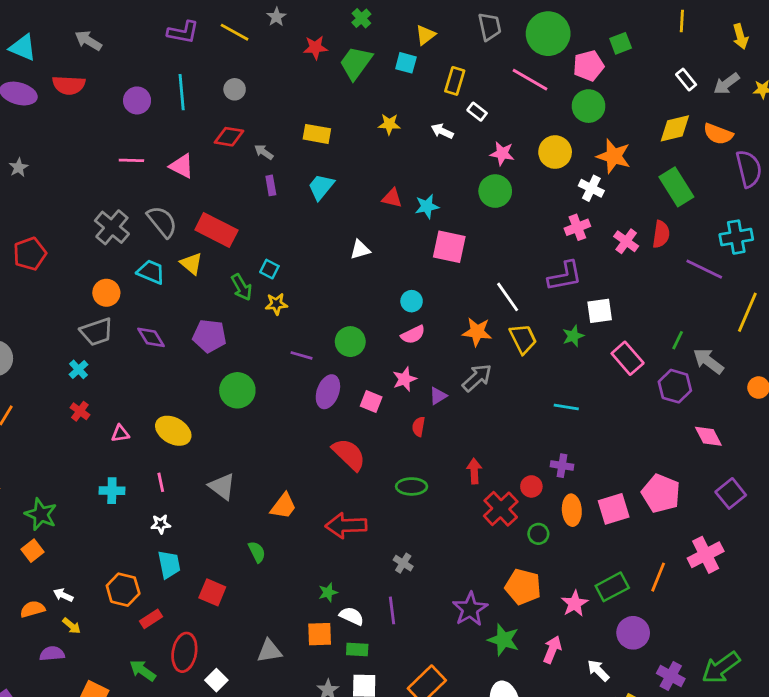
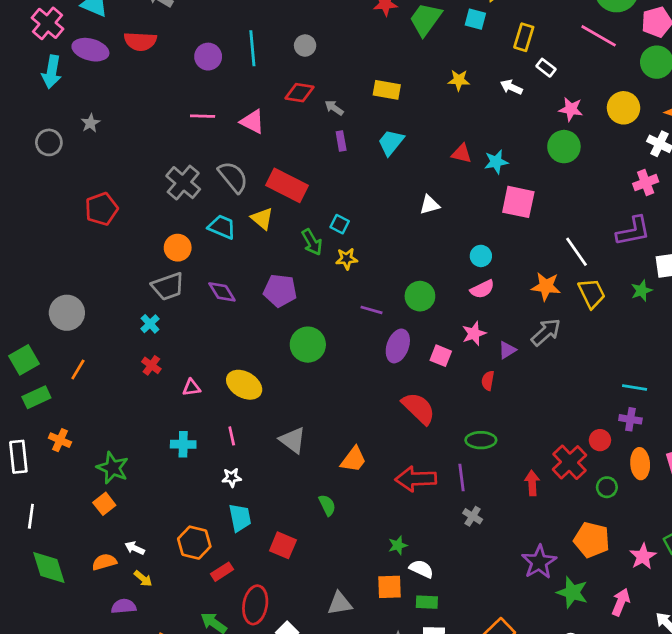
cyan line: (566, 407) -> (635, 388), moved
red arrow: (474, 471) -> (532, 483), moved
purple line: (392, 610) -> (462, 478), moved

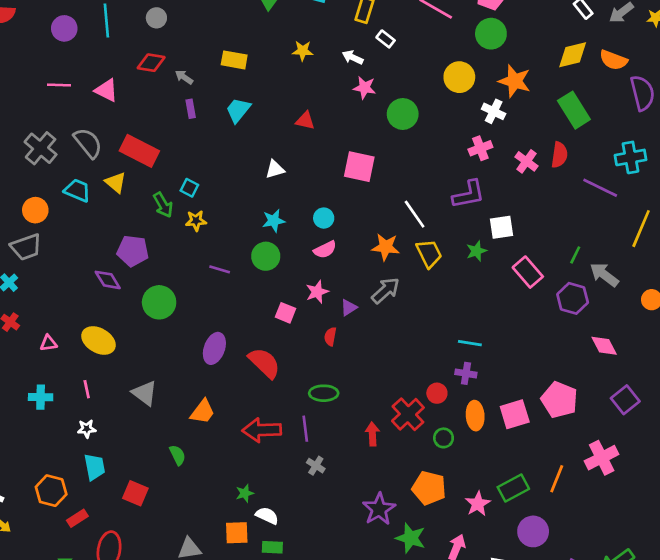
pink star: (571, 109) -> (365, 88), moved
cyan star: (496, 162) -> (274, 221), moved
purple diamond: (222, 292) -> (108, 280), moved
purple ellipse: (398, 346) -> (214, 348), moved

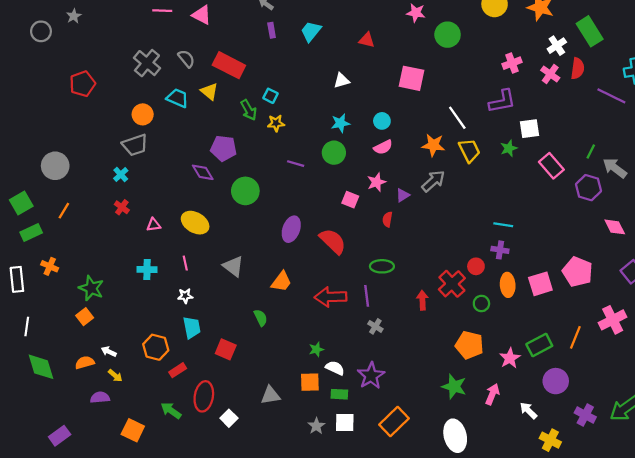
white cross: (494, 111) -> (557, 46), moved, turned 30
gray semicircle: (88, 143) -> (186, 59), size x0.7
purple star: (379, 509) -> (371, 376), moved

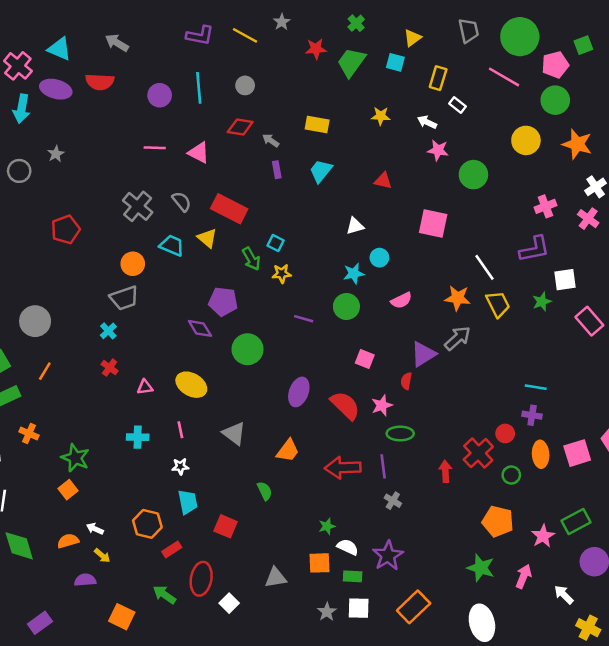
cyan circle: (382, 121) -> (379, 258), moved
pink star: (376, 182) -> (382, 405), moved
purple triangle: (403, 195) -> (423, 354), size x1.6

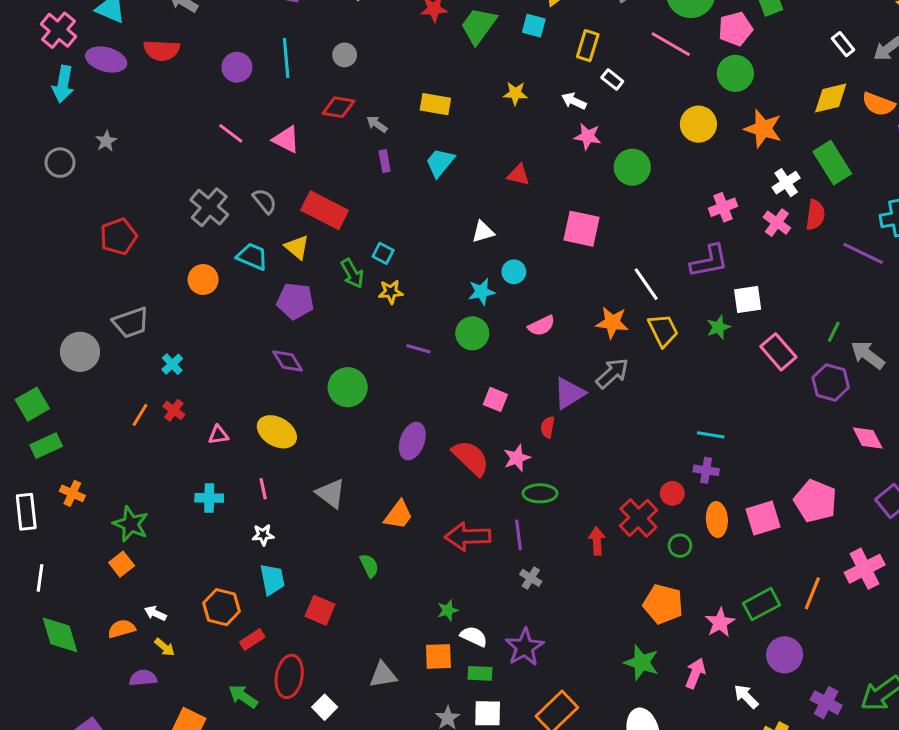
pink line: (155, 148) -> (231, 133), turned 35
gray trapezoid: (124, 298) -> (131, 323), moved
purple pentagon: (223, 302) -> (295, 301), moved
orange line: (45, 371) -> (140, 415), moved

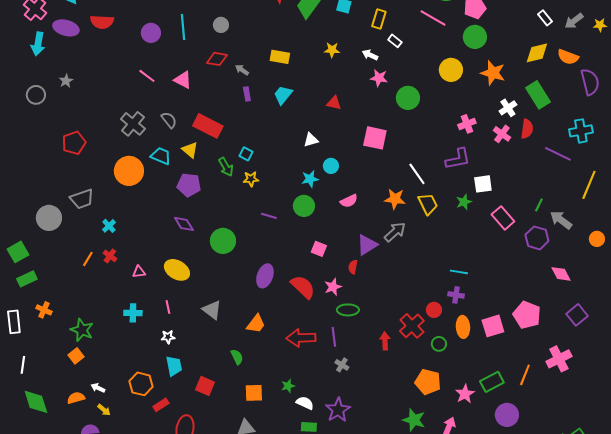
orange circle: (203, 279) -> (129, 171), size x1.5
orange square: (438, 656) -> (254, 393), moved

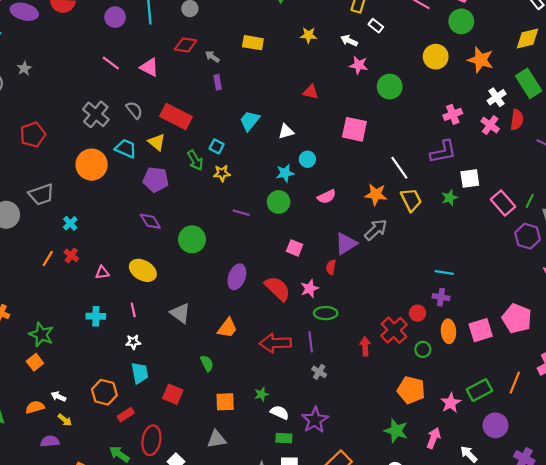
cyan trapezoid: (283, 95) -> (250, 121), moved
pink rectangle: (503, 218) -> (503, 203), moved

